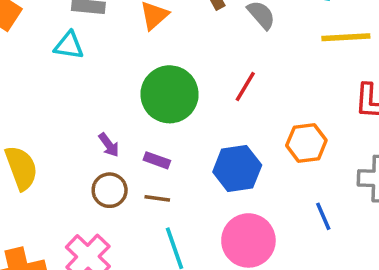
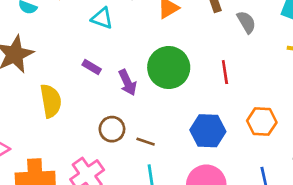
red line: (245, 86) -> (225, 72), turned -50
purple arrow: (109, 145) -> (128, 82), moved, size x1.4
purple rectangle: (157, 160) -> (92, 67), moved

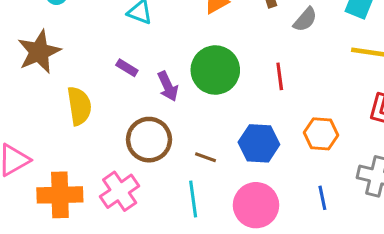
gray semicircle: (246, 22) -> (305, 19), turned 70
brown circle: (112, 129) -> (149, 140), size x1.5
brown line: (146, 142) -> (206, 157), moved

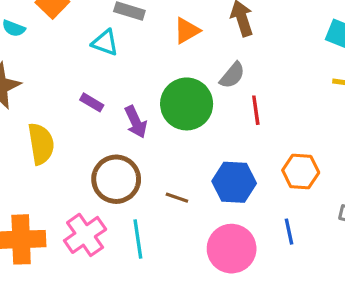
gray semicircle: (305, 19) -> (232, 75), moved
blue line: (322, 198) -> (289, 232), moved
cyan line: (193, 199) -> (138, 239), moved

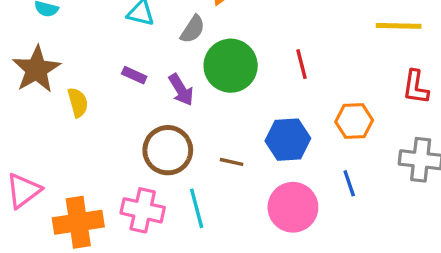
gray semicircle: (232, 75) -> (193, 29), moved
yellow semicircle: (41, 144) -> (78, 102), moved, size x0.7
pink cross: (85, 235) -> (143, 210), turned -36

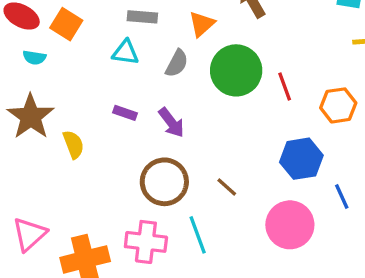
green circle: (231, 66) -> (236, 70), moved
orange hexagon: (354, 121) -> (338, 105), moved
blue hexagon: (288, 140) -> (301, 159), moved
brown line: (232, 162) -> (227, 187), turned 35

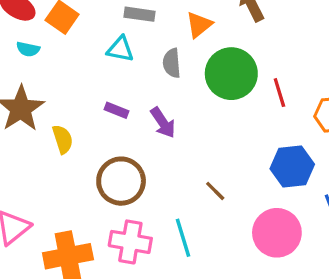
gray semicircle: (177, 63) -> (172, 63), turned 144
brown circle: (164, 182) -> (121, 181), moved

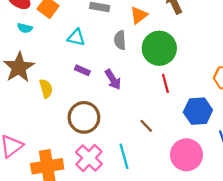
cyan triangle: (120, 49) -> (76, 37), moved
red line: (279, 93) -> (165, 83), moved
pink cross: (130, 242) -> (89, 158), turned 32

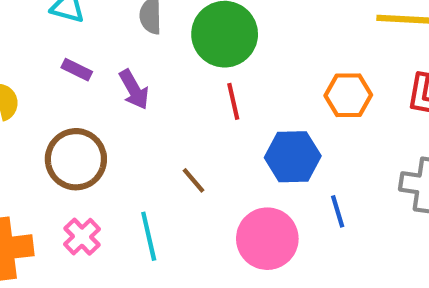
pink cross: (89, 158) -> (82, 237), size x0.7

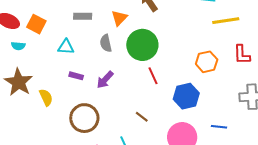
purple arrow: (134, 90) -> (105, 80), turned 84
blue line: (338, 211) -> (219, 127), moved, turned -56

